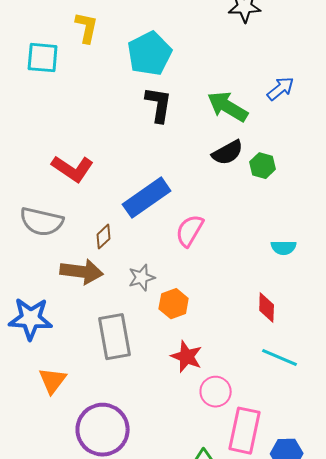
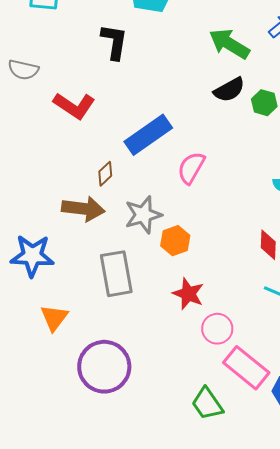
black L-shape: (159, 105) -> (114, 42), moved
gray semicircle: (42, 222) -> (23, 70), moved, size x0.7
gray star: (142, 278) -> (143, 215), size x1.4
pink rectangle: (245, 431) -> (246, 368), turned -63

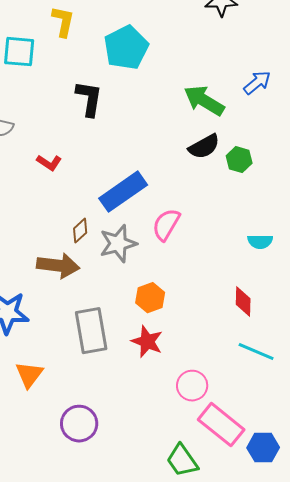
red L-shape: (74, 106) -> (49, 163), size x0.6
gray star: (143, 215) -> (118, 244), moved
red star: (188, 294) -> (147, 342), moved
purple circle: (104, 367) -> (79, 424), size x0.7

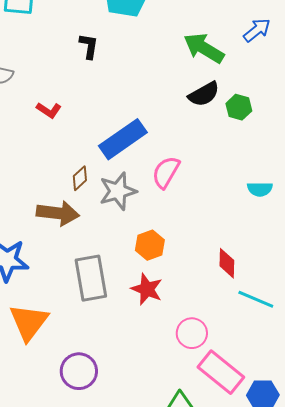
black L-shape: (89, 99) -> (89, 46), size x0.7
red diamond: (243, 302) -> (227, 263), moved
orange triangle: (29, 375) -> (29, 322), size x1.4

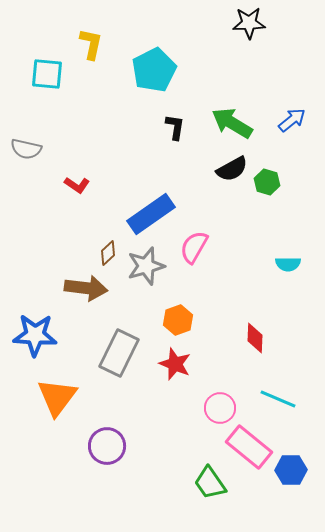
blue arrow: (257, 30) -> (292, 120), moved
black L-shape: (89, 46) -> (175, 127), moved
gray rectangle: (91, 278) -> (119, 353), turned 36
cyan line: (256, 299) -> (278, 399), moved

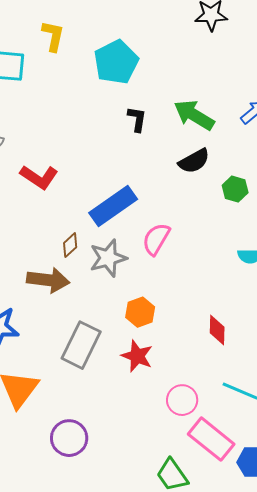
green hexagon: (267, 182) -> (235, 189), moved
red L-shape: (77, 185) -> (39, 177), size x1.5

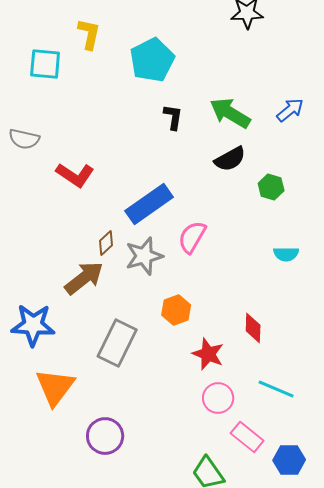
brown arrow: (48, 280) -> (84, 278), turned -45
red star: (137, 356) -> (208, 354), moved
pink rectangle: (211, 439) -> (247, 437), size x0.7

